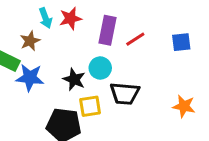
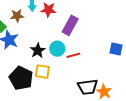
red line: (135, 39) -> (73, 55), moved
black trapezoid: (125, 93) -> (88, 87), moved, turned -30

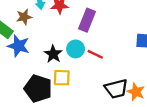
red line: (73, 55) -> (95, 54), turned 48

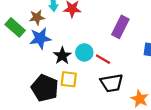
purple rectangle: (87, 20) -> (120, 27), moved
blue star: (18, 46) -> (40, 38), moved, turned -30
black trapezoid: (116, 89) -> (112, 83), moved

